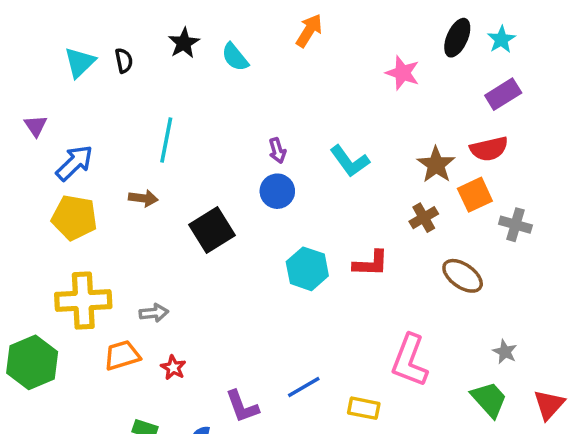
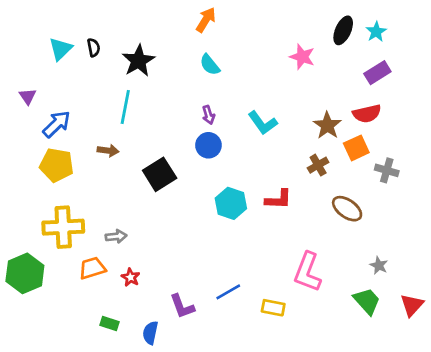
orange arrow: (309, 31) -> (206, 20), moved
black star: (184, 43) -> (138, 61), moved, size x1.4
cyan semicircle: (235, 57) -> (210, 65), moved

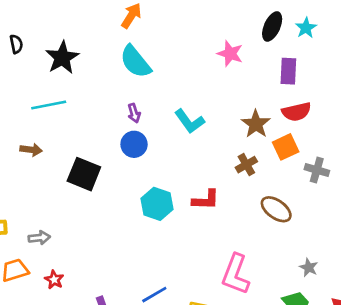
cyan semicircle: (210, 65) -> (135, 62), size x1.5
purple rectangle: (377, 73) -> (288, 71), moved, turned -55
cyan line: (125, 107) -> (49, 105), turned 68
black square: (160, 174) -> (84, 174), turned -36

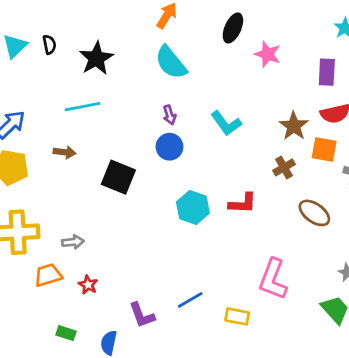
black ellipse: (272, 26) -> (233, 28), moved
orange square: (286, 147) -> (324, 149), turned 35

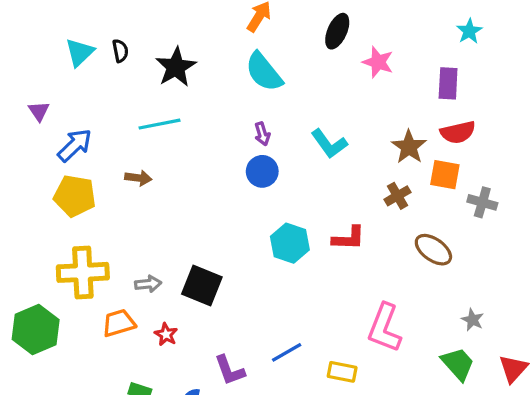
black square: (118, 177) -> (202, 286), moved

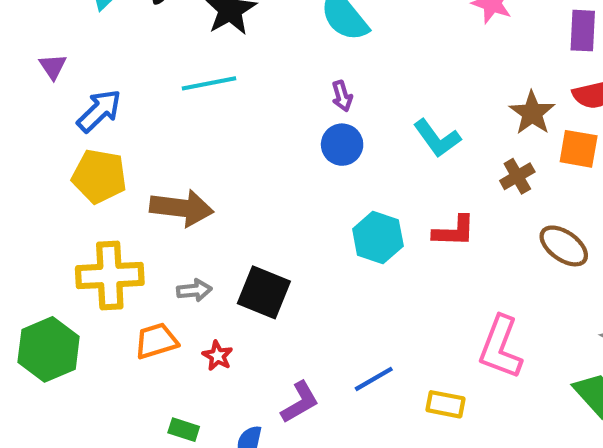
cyan L-shape: (329, 144) -> (437, 138), moved
brown arrow: (138, 178) -> (182, 208), moved, size x1.8
purple L-shape: (230, 370) -> (300, 402), turned -100

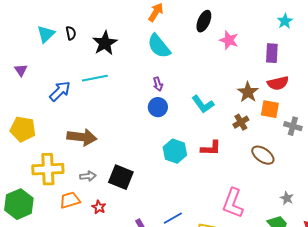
blue arrow: (99, 111) -> (60, 91), moved
yellow pentagon: (99, 176) -> (23, 129), moved

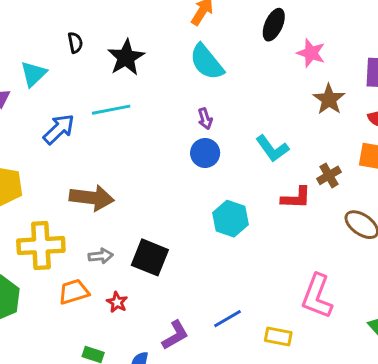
cyan triangle: (46, 34) -> (33, 74), moved
brown star: (248, 92) -> (329, 99), moved
red L-shape: (211, 148) -> (296, 198), moved

